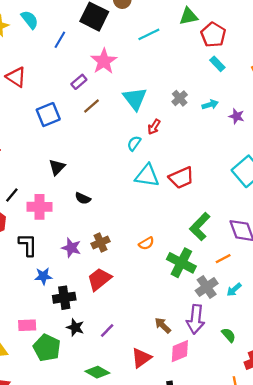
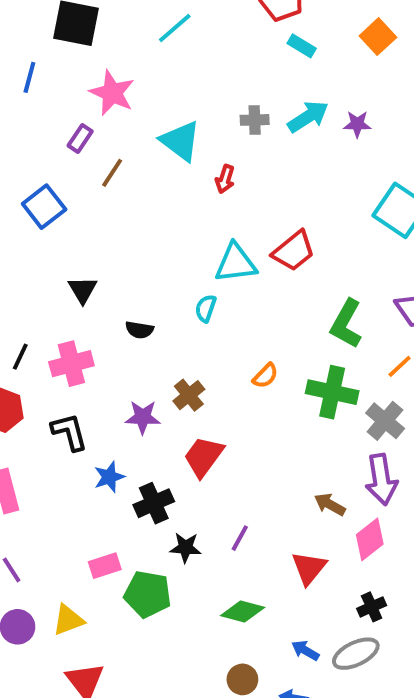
gray cross: (180, 98) -> (255, 120), turned -35
cyan arrow: (210, 105) -> (308, 117), size x1.5
cyan semicircle: (134, 143) -> (206, 308), moved

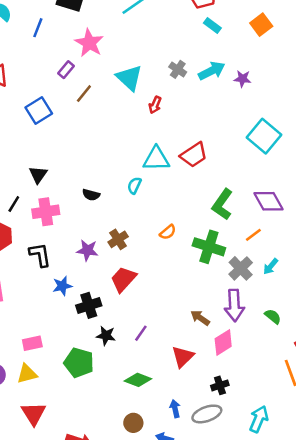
gray cross: (255, 120) -> (178, 69), turned 30
black triangle: (83, 290) -> (38, 175), moved
pink rectangle: (105, 566) -> (32, 343), moved
blue arrow: (305, 650) -> (175, 409), turned 42

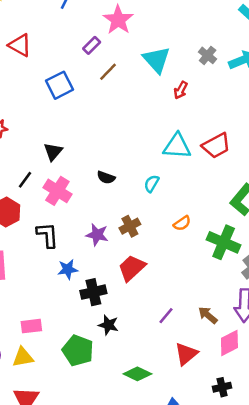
cyan semicircle: (134, 185) -> (152, 184), moved
pink cross: (46, 212) -> (57, 191), turned 36
purple line: (141, 333) -> (166, 316), moved

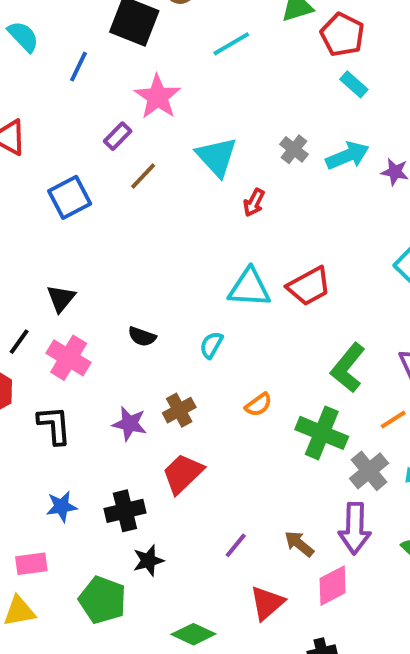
blue star: (68, 269) -> (62, 506), moved
black star: (108, 325) -> (148, 561), turned -30

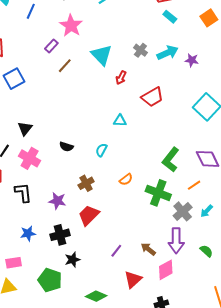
blue square: (70, 197) -> (14, 79), moved
red trapezoid: (309, 286) -> (152, 97), moved
cyan triangle: (249, 288) -> (120, 121), size x0.6
purple star: (130, 424) -> (57, 201), moved

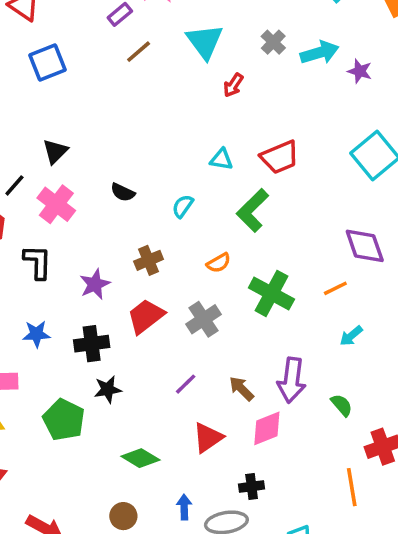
red trapezoid: (152, 97) -> (280, 157), moved
green L-shape: (171, 160) -> (253, 210), moved
purple star: (57, 201) -> (95, 284), turned 30
gray cross: (183, 211) -> (203, 319), moved

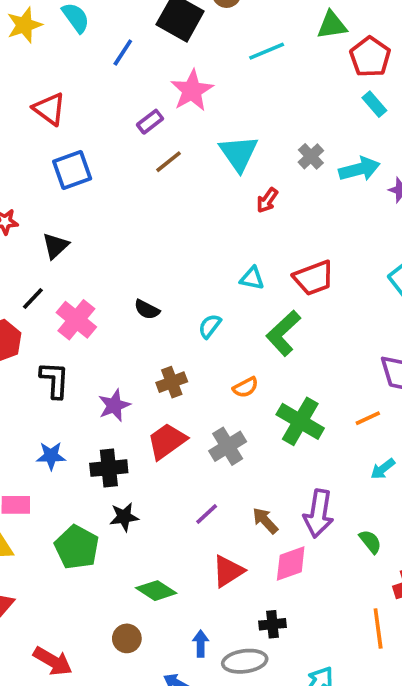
black triangle: (55, 151) -> (55, 246), moved
brown circle: (123, 516) -> (127, 638), moved

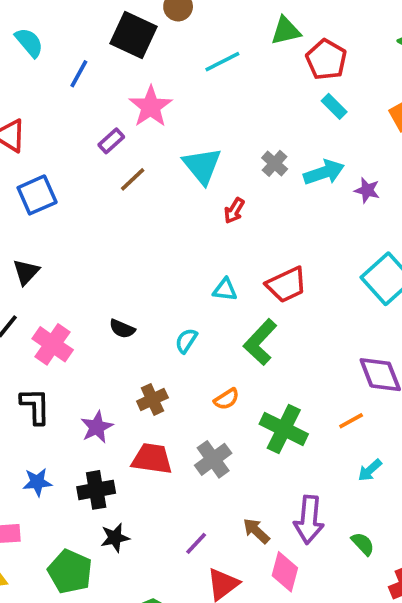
red trapezoid: (167, 441) -> (152, 459), turned 48
purple line: (207, 514) -> (196, 543), moved
pink diamond: (291, 564) -> (285, 572), turned -51

